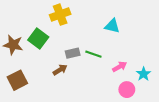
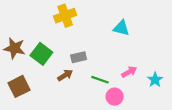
green square: (38, 38) -> (41, 54), moved
green line: (93, 54) -> (100, 80), moved
pink circle: (127, 90) -> (115, 97), moved

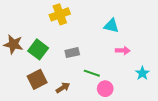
pink arrow: (129, 72) -> (123, 50), moved, turned 32
brown arrow: (65, 75) -> (63, 88), moved
brown square: (19, 86) -> (37, 79), moved

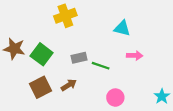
green line: (92, 73) -> (101, 66), moved
cyan star: (142, 73) -> (162, 96), moved
brown arrow: (63, 88) -> (69, 85), moved

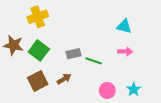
yellow cross: (65, 16) -> (38, 17), moved
cyan triangle: (122, 28) -> (124, 26), moved
cyan star: (162, 96) -> (134, 89), moved

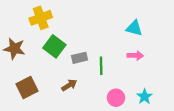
green square: (39, 50) -> (54, 46), moved
green line: (94, 61) -> (101, 66), turned 70
brown square: (38, 81) -> (27, 87), moved

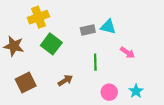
cyan triangle: (134, 28) -> (108, 27), moved
pink arrow: (135, 56) -> (127, 52), turned 32
gray rectangle: (79, 58) -> (88, 30), moved

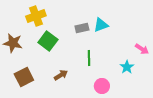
cyan triangle: (108, 27) -> (101, 25), turned -35
pink arrow: (127, 52) -> (142, 49), moved
cyan star: (136, 91) -> (127, 67), moved

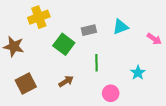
cyan triangle: (101, 25) -> (120, 27), moved
green square: (48, 41) -> (64, 44), moved
pink arrow: (142, 49) -> (154, 39), moved

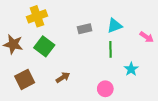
green square: (64, 44) -> (44, 46), moved
green line: (97, 63) -> (110, 49), moved

